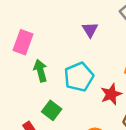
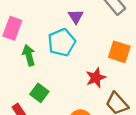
cyan pentagon: (79, 77) -> (62, 42), moved

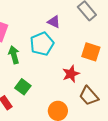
purple triangle: (76, 17) -> (54, 22), turned -32

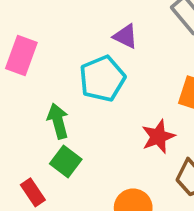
green arrow: (14, 55) -> (58, 121), moved

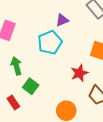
purple triangle: (125, 36) -> (62, 20), turned -48
green arrow: (58, 121) -> (16, 66), moved

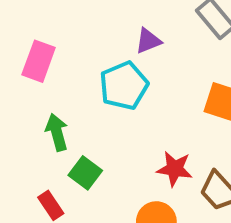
red star: (79, 73) -> (175, 169), moved, turned 30

